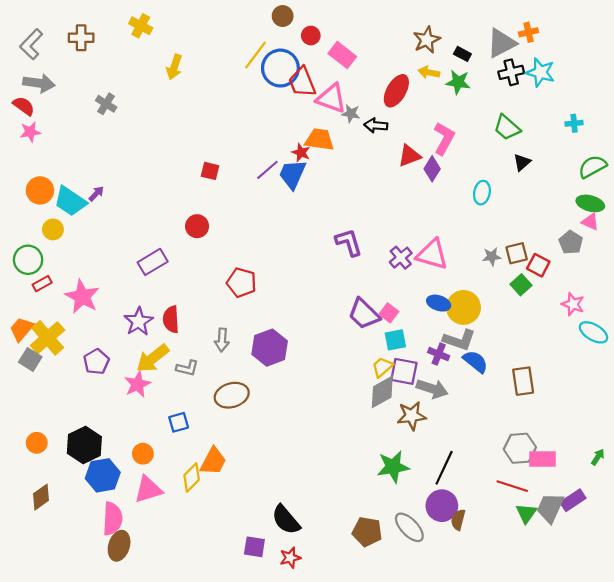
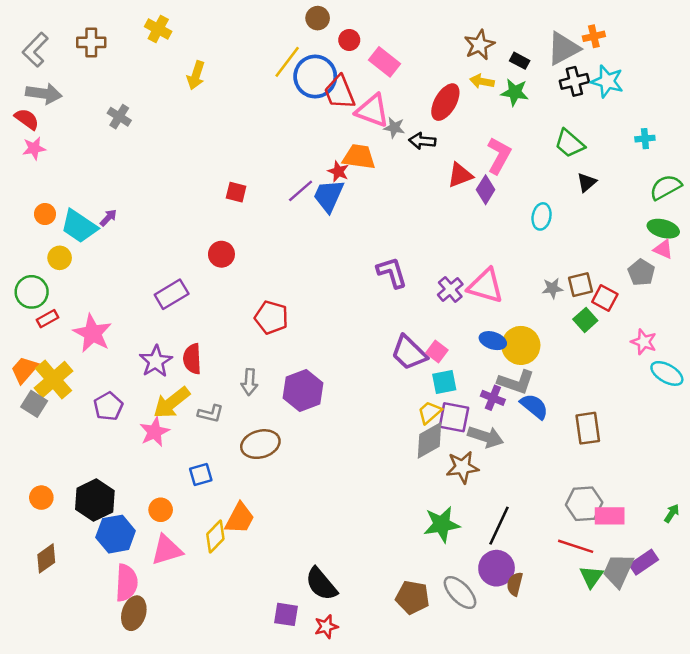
orange circle: (40, 190) -> (45, 214), size x0.7

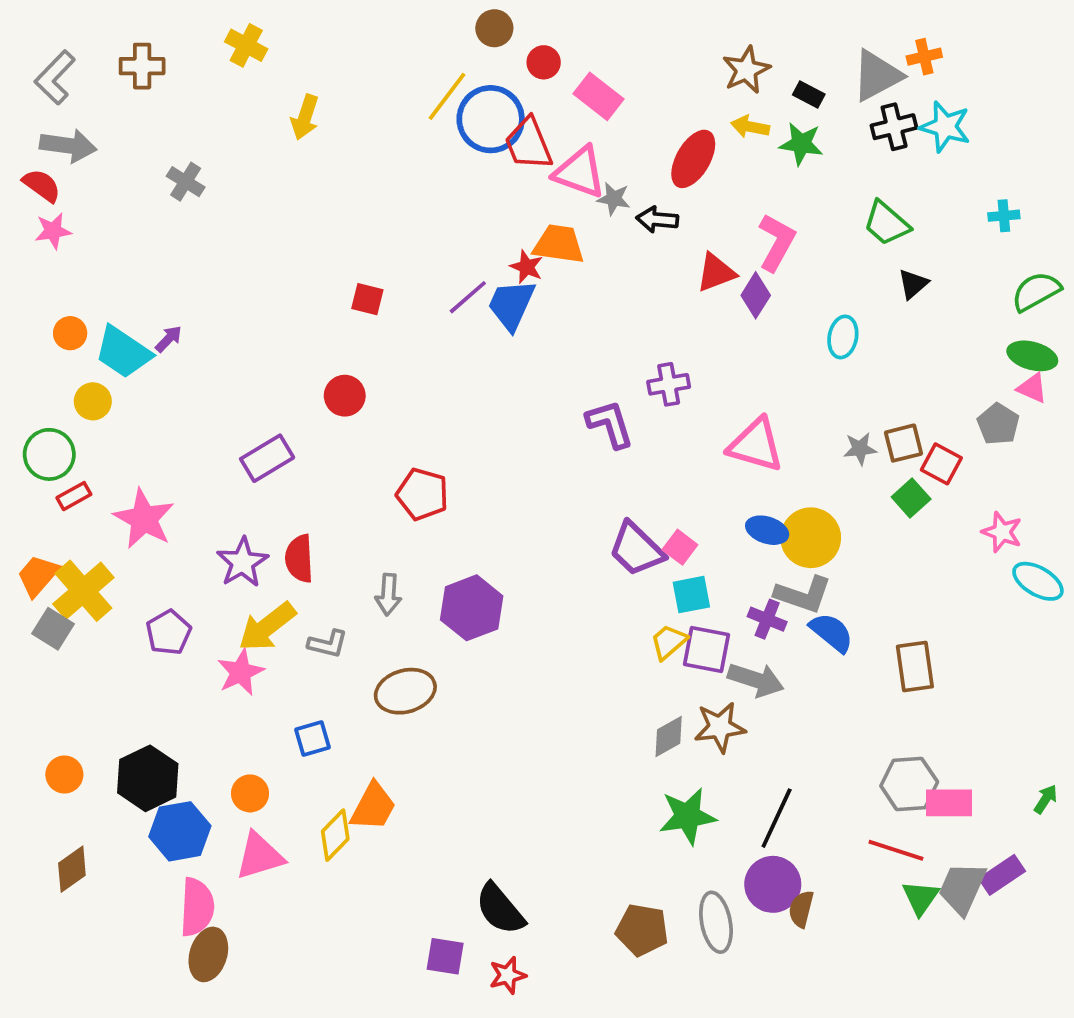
purple cross: (450, 289) -> (669, 384), moved, turned 30
gray diamond: (430, 440) -> (669, 737), moved, size x0.7
gray ellipse: (460, 593) -> (716, 922), turned 33

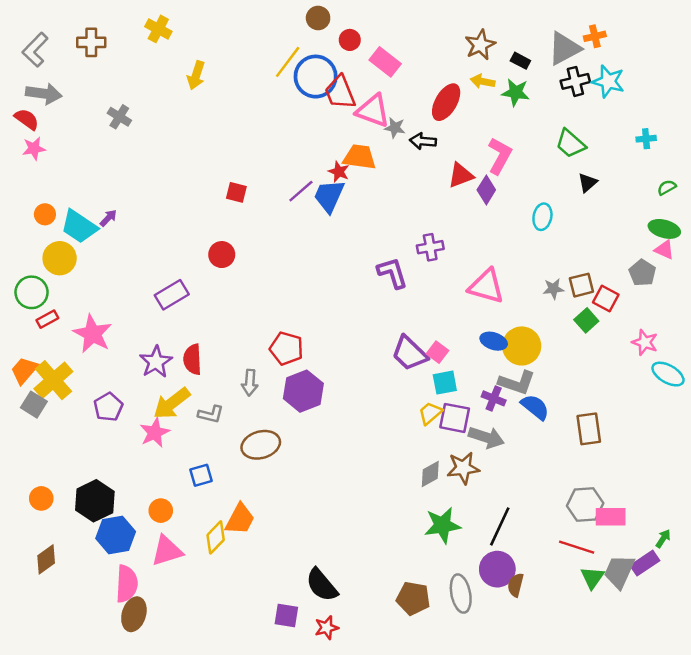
green semicircle: (1036, 292) -> (667, 187), size x0.6
yellow circle: (93, 401) -> (60, 258), size x1.4
red pentagon: (422, 494) -> (286, 348), moved
green arrow: (1046, 799) -> (663, 539), moved

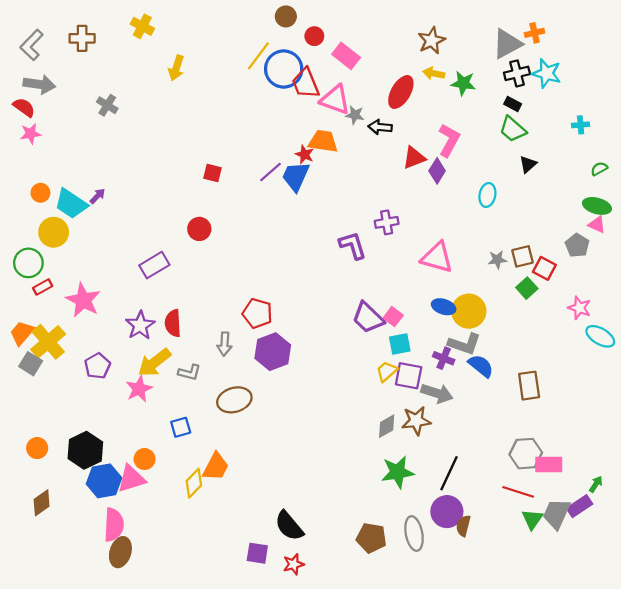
black rectangle: (520, 61) -> (513, 104), moved
pink triangle: (167, 551) -> (131, 479), moved

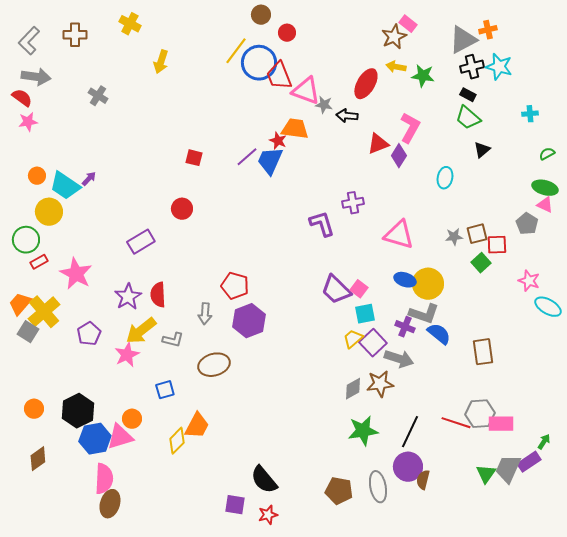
pink rectangle: (346, 56) -> (408, 24), moved, size x0.7
red square: (544, 268) -> (497, 245), turned -30
purple square: (409, 376) -> (373, 343), turned 36
red line: (518, 492) -> (456, 423), moved

